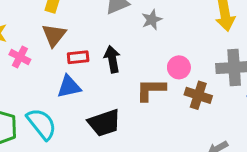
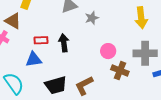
brown triangle: (54, 35) -> (13, 21), moved, turned -42
brown L-shape: (151, 90) -> (84, 85), moved, turned -30

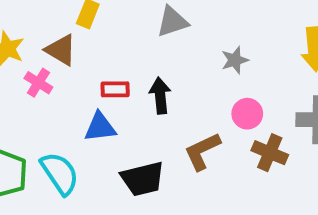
gray star: (92, 18) -> (235, 60), moved
brown L-shape: (84, 85) -> (202, 151), moved

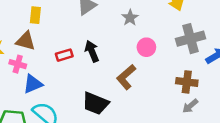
blue triangle: (100, 127) -> (33, 84), moved
brown cross: (270, 153) -> (187, 82), moved
black trapezoid: (143, 179) -> (96, 103), turned 52

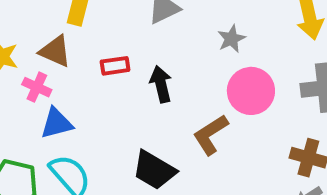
pink circle: (146, 47) -> (251, 91), size x1.5
red rectangle: (64, 55) -> (115, 66), moved

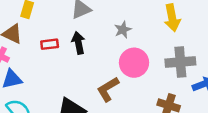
black arrow: (161, 84) -> (78, 43), moved

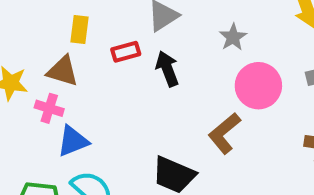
red rectangle: (50, 44) -> (126, 52), moved

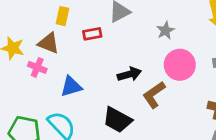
black arrow: (167, 69) -> (129, 74), moved, turned 90
blue triangle: (73, 141) -> (71, 86), moved

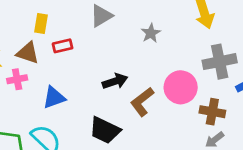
red rectangle: (92, 34) -> (63, 46), moved
pink circle: (180, 65) -> (181, 87), moved
pink cross: (37, 67) -> (17, 79), turned -30

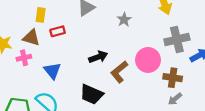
blue triangle: (54, 98) -> (52, 71), turned -48

